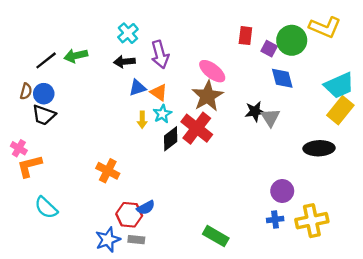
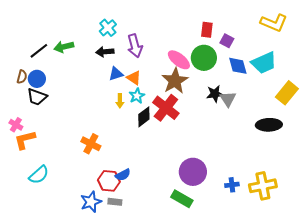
green circle: (292, 40) -> (204, 58), moved
cyan trapezoid: (339, 85) -> (264, 63), moved
purple circle: (282, 191) -> (193, 172), moved, size x1.4
cyan semicircle: (46, 208) -> (39, 175), turned -85

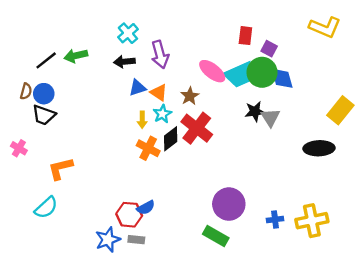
green circle: (204, 58) -> (262, 72), moved
cyan trapezoid: (264, 63) -> (239, 75), moved
brown star: (175, 81) -> (190, 96), moved, size x0.6
orange L-shape: (25, 140) -> (60, 168), moved
orange cross: (91, 144) -> (148, 148), moved

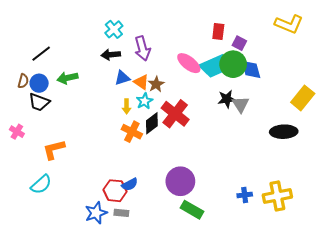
green arrow: (76, 56) -> (68, 78), moved
brown star: (190, 96) -> (156, 84), moved
purple circle: (229, 204) -> (180, 181), moved

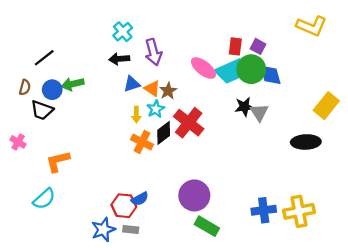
red rectangle: (218, 31) -> (235, 46), moved
blue circle: (39, 83) -> (52, 90), moved
blue cross: (245, 195) -> (264, 210), size x1.5

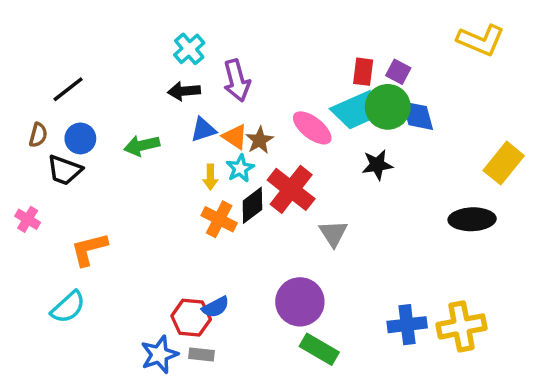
pink ellipse: (203, 68) -> (312, 128), moved
green arrow: (73, 84) -> (142, 145), moved
gray triangle: (259, 112) -> (333, 233), moved

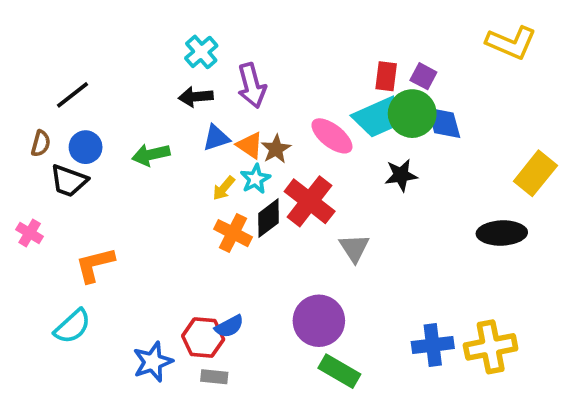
yellow arrow: (210, 177) -> (224, 188), turned 40
blue star: (159, 355) -> (153, 362), moved

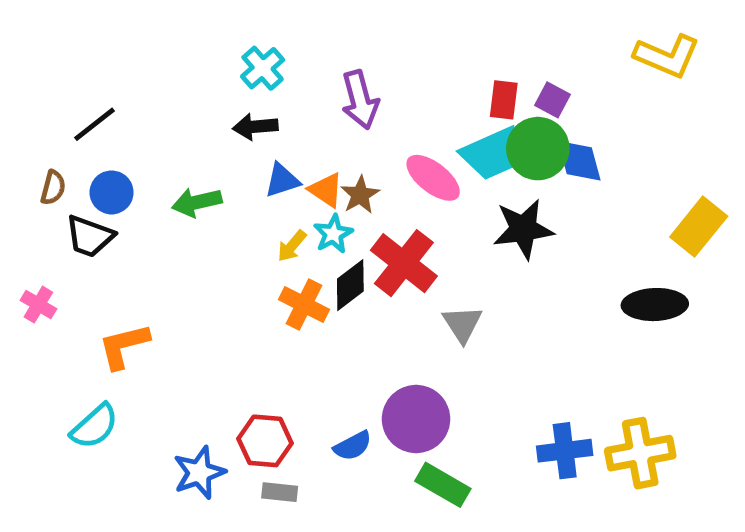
purple arrow: (252, 86) -> (360, 100), moved
black star: (401, 175) -> (523, 229), size x1.4
blue semicircle: (229, 326) -> (353, 446), moved

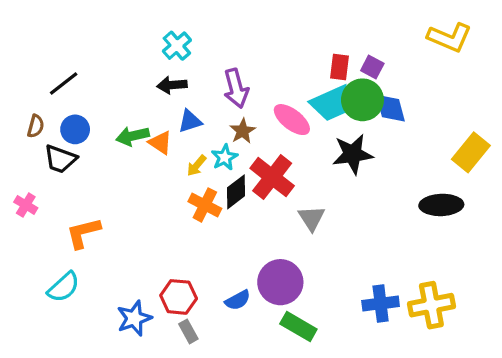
purple arrow: (360, 100) -> (236, 88), moved
orange triangle: (326, 190) -> (160, 143), moved
gray rectangle: (280, 492) -> (188, 331), turned 55

